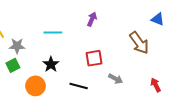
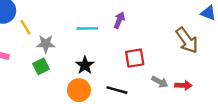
purple arrow: (92, 19) -> (119, 20), moved
red arrow: (156, 85) -> (183, 85), moved, turned 120
orange circle: (35, 86) -> (79, 90), moved

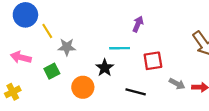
cyan line: (87, 28) -> (120, 48), moved
green square: (41, 66) -> (52, 71), moved
orange circle: (79, 90) -> (83, 87), moved

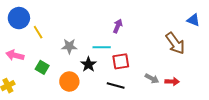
gray star: (67, 47) -> (69, 46), moved
red square: (153, 61) -> (121, 61), moved
green square: (52, 71) -> (42, 67), turned -32

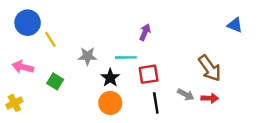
brown arrow: (175, 43) -> (210, 68), moved
orange circle: (69, 82) -> (110, 103), moved
black line: (116, 86) -> (156, 103), moved, turned 66

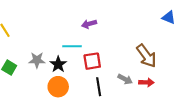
purple arrow: (145, 32) -> (89, 24), turned -128
gray star: (87, 56) -> (37, 60), moved

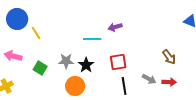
cyan line: (72, 46) -> (92, 39), moved
brown arrow: (146, 56) -> (169, 57), size x0.7
orange circle: (58, 87) -> (75, 86), moved

